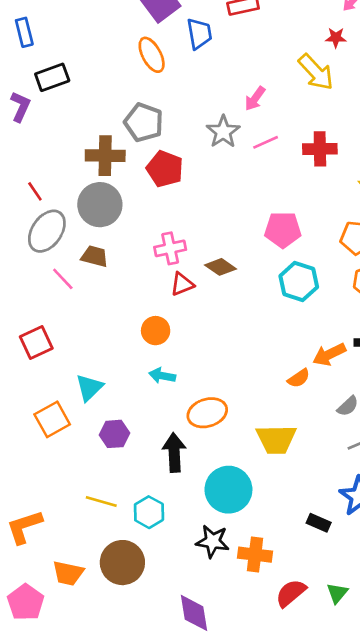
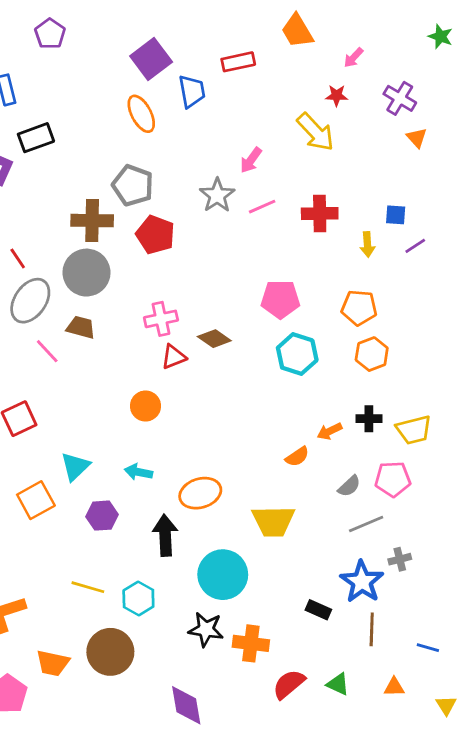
orange arrow: (329, 354) -> (330, 431), size x0.7
cyan arrow: (162, 376) -> (138, 472), moved
green triangle: (337, 593) -> (338, 684), turned -45

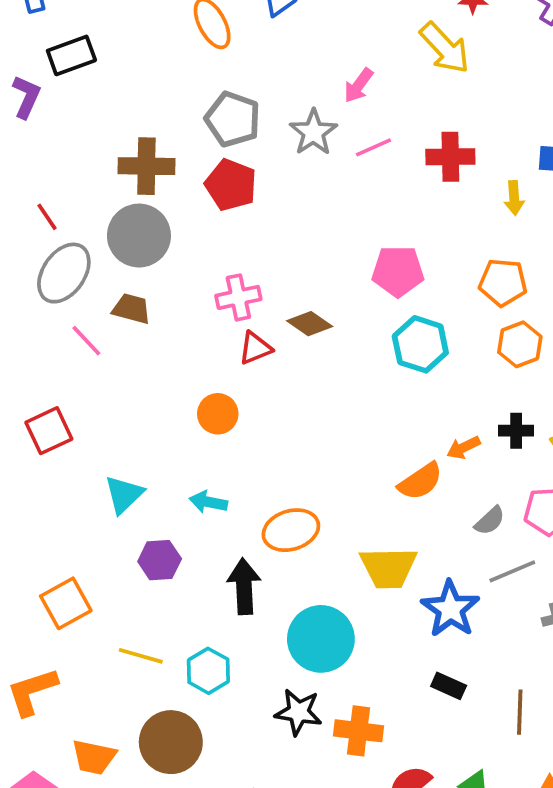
gray pentagon: (133, 185) -> (233, 119), moved
orange semicircle: (297, 457) -> (420, 481), size x1.4
orange square: (36, 500) -> (66, 603), moved
blue star: (362, 582) -> (450, 609), moved

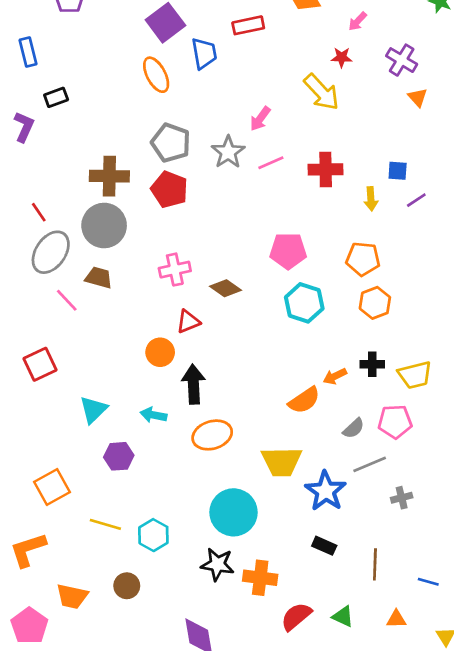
black rectangle: (71, 55) -> (56, 97), size x0.7
red triangle: (255, 348) -> (188, 322), moved
black arrow: (244, 586) -> (193, 384), moved
brown circle: (171, 742) -> (127, 586), size x0.6

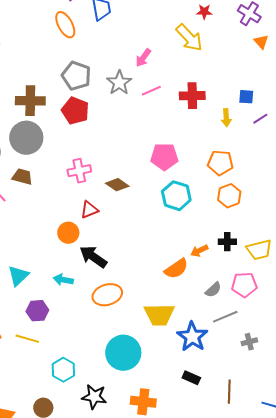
black arrow: (193, 384) -> (93, 257), turned -52
yellow line: (105, 524) -> (27, 339), moved
black star: (217, 564) -> (94, 397), moved

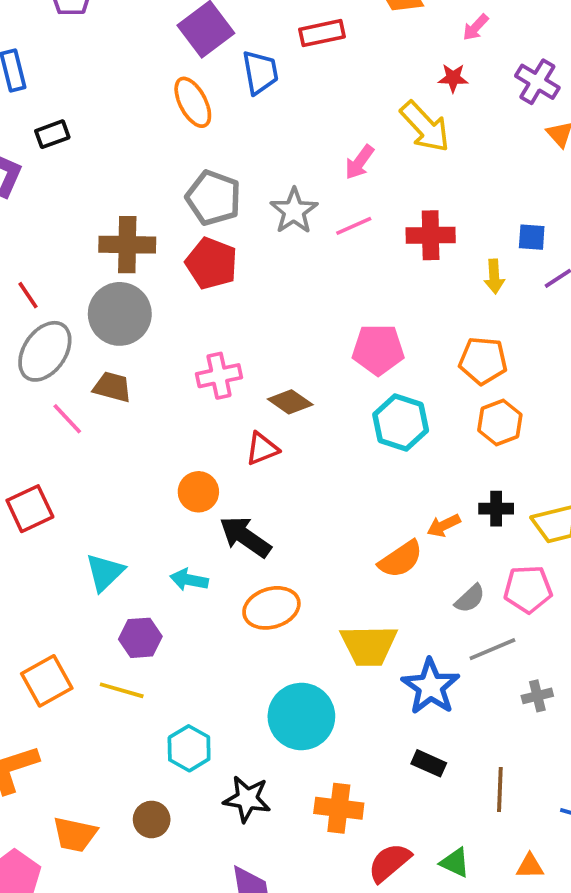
pink arrow: (143, 58) -> (359, 162), moved
red triangle: (89, 210) -> (262, 449), moved

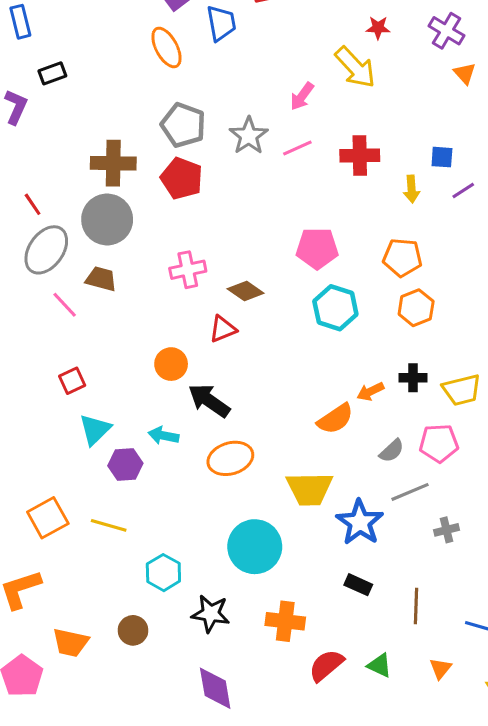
red square: (30, 509) -> (72, 381), moved, size x0.7
purple hexagon: (140, 638) -> (125, 464), moved
orange triangle: (530, 866) -> (440, 668), turned -50

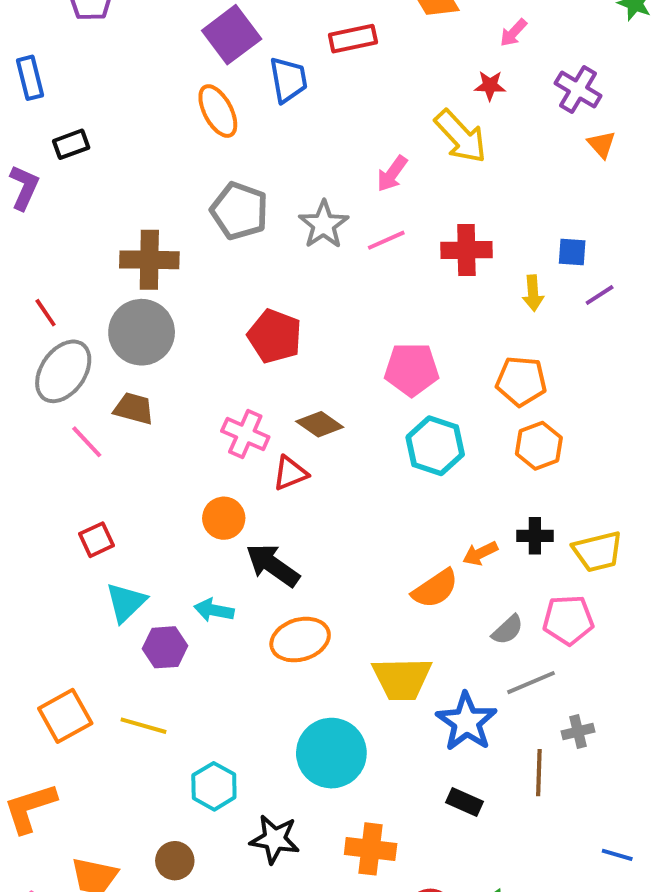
red pentagon: (182, 178) -> (275, 336), moved
pink cross: (188, 270) -> (245, 434), moved, turned 36
brown line: (416, 606) -> (539, 773), moved

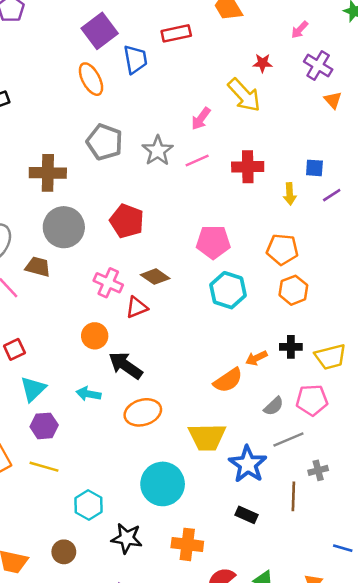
pink arrow: (513, 33) -> (300, 30), moved
gray circle: (142, 332) -> (64, 227), moved
purple hexagon: (165, 647) -> (44, 426), moved

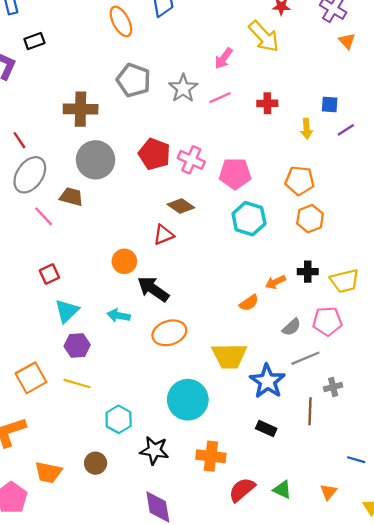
red cross: (248, 167) -> (267, 103), size x0.7
pink cross: (108, 283) -> (191, 160), moved
orange semicircle: (228, 380) -> (249, 303), size x0.7

